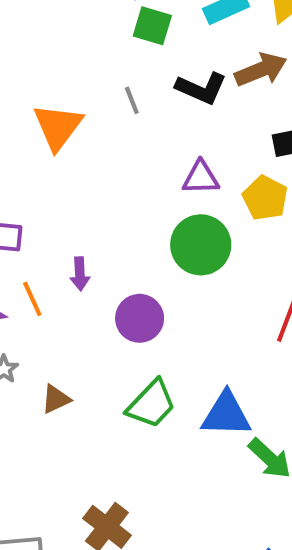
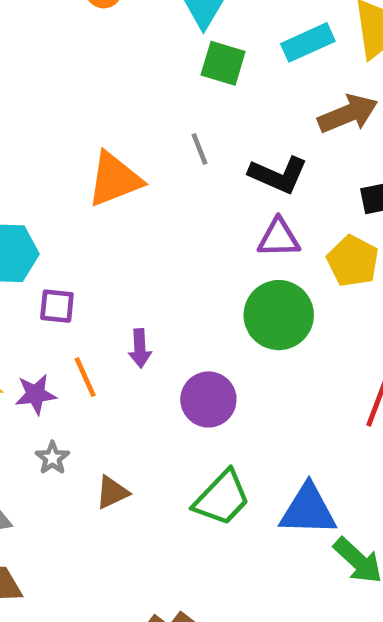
black L-shape: (201, 88) -> (278, 175), moved
orange triangle: (58, 127) -> (114, 179), turned 32

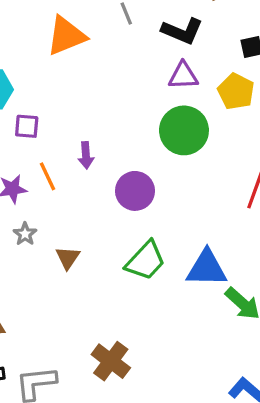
brown triangle: (112, 492) -> (68, 258), turned -30

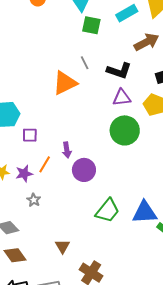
orange triangle: (66, 36) -> (65, 83), moved
orange line: (47, 176) -> (45, 164), turned 60
purple circle: (135, 191) -> (84, 170), moved
brown triangle: (68, 258) -> (62, 246), moved

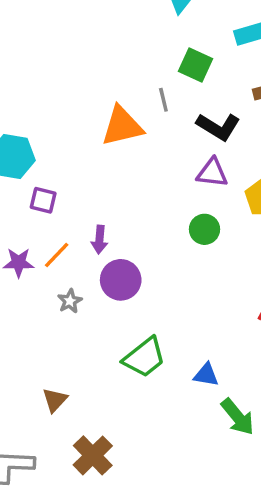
green square: (91, 25) -> (196, 65), moved
green circle: (125, 130) -> (204, 229), size x0.6
gray star: (34, 200) -> (70, 301), moved
blue triangle: (145, 212) -> (206, 375), size x0.6

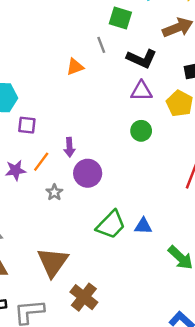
orange triangle: (122, 126) -> (75, 67), size x0.6
blue triangle: (206, 375) -> (143, 226), moved
brown triangle: (55, 400) -> (53, 262), size x1.8

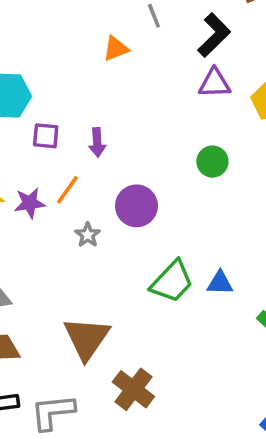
black L-shape: (142, 59) -> (214, 35), turned -68
green circle: (141, 131) -> (212, 162), moved
purple arrow: (69, 147) -> (97, 142), moved

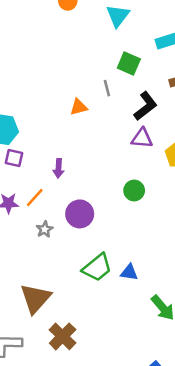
purple square: (46, 136) -> (14, 158), moved

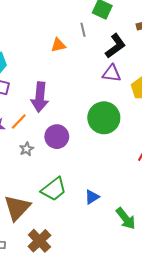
purple arrow: (59, 168) -> (40, 97), size x1.8
green circle: (134, 191) -> (104, 118), size x1.8
green trapezoid: (97, 268) -> (54, 189), moved
blue triangle: (129, 272) -> (92, 197), moved, turned -42

